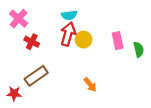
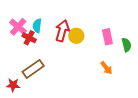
cyan semicircle: (69, 15) -> (37, 26), moved, turned 104
pink cross: (19, 19) -> (18, 27), moved
orange arrow: (90, 85) -> (106, 68), moved

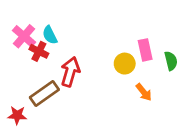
cyan semicircle: (37, 26) -> (50, 35), turned -32
red arrow: (62, 31) -> (70, 72), moved
yellow circle: (76, 36) -> (125, 64), moved

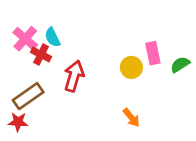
green semicircle: (171, 61) -> (180, 65), turned -108
orange arrow: (144, 92) -> (131, 118), moved
brown rectangle: (44, 94) -> (28, 96), moved

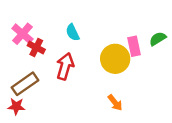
cyan semicircle: (52, 37) -> (73, 32), moved
green semicircle: (180, 65) -> (158, 39), moved
yellow circle: (131, 67) -> (115, 59), size x1.5

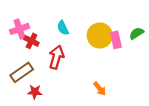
pink cross: (22, 34) -> (20, 29), turned 30
yellow circle: (115, 59) -> (100, 35), moved
red star: (16, 106) -> (35, 92), moved

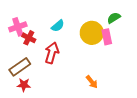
cyan semicircle: (63, 28) -> (58, 26), turned -104
green semicircle: (137, 33) -> (114, 18), moved
red star: (35, 92) -> (24, 85), moved

